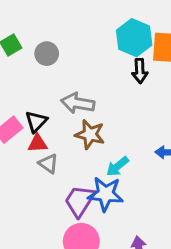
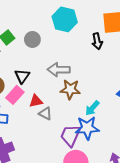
cyan hexagon: (134, 38) -> (65, 19), moved
black triangle: (36, 122) -> (22, 76), moved

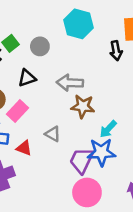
black triangle: (22, 76) -> (27, 78), moved, turned 35
red triangle: (36, 101) -> (24, 148), moved, turned 32

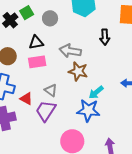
black arrow: (116, 51) -> (105, 37), moved
pink rectangle: (18, 111) -> (37, 62), moved, turned 30
purple trapezoid: (82, 160) -> (46, 111), moved

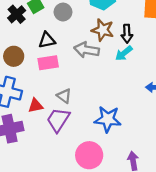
brown star: (78, 71) -> (103, 30), moved
cyan arrow: (96, 92) -> (124, 53), moved
red triangle: (26, 99) -> (36, 106), turned -40

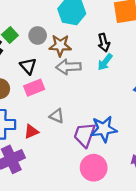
brown star: (103, 30) -> (60, 45), moved
black triangle: (47, 40) -> (28, 66), turned -48
purple trapezoid: (58, 120) -> (85, 135), moved

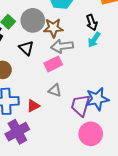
gray circle: (38, 35) -> (33, 20), size x1.5
pink rectangle: (34, 88) -> (53, 64), moved

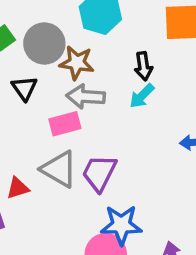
gray triangle: (55, 90) -> (59, 169), size x1.6
blue star: (97, 99) -> (121, 225), moved
purple trapezoid: (81, 105) -> (99, 173), moved

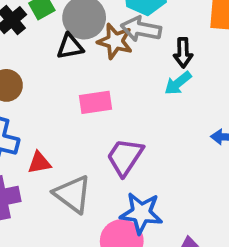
black triangle: (24, 88) -> (70, 46), moved, turned 48
gray arrow: (86, 97) -> (141, 29), moved
gray triangle: (59, 169) -> (73, 194), moved

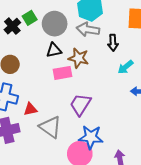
brown star: (115, 41) -> (79, 58), moved
black triangle: (70, 46) -> (54, 50), moved
cyan arrow: (178, 83) -> (125, 67), moved

